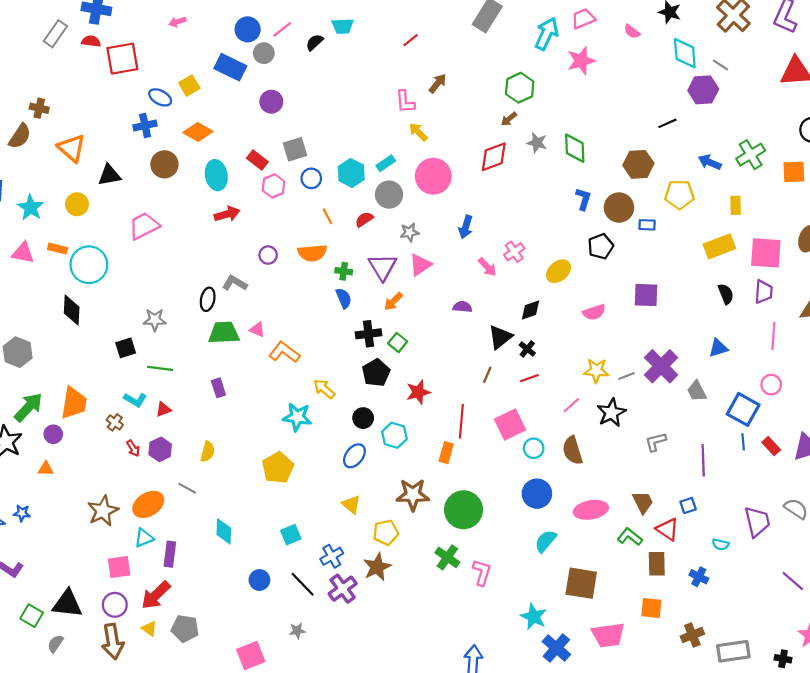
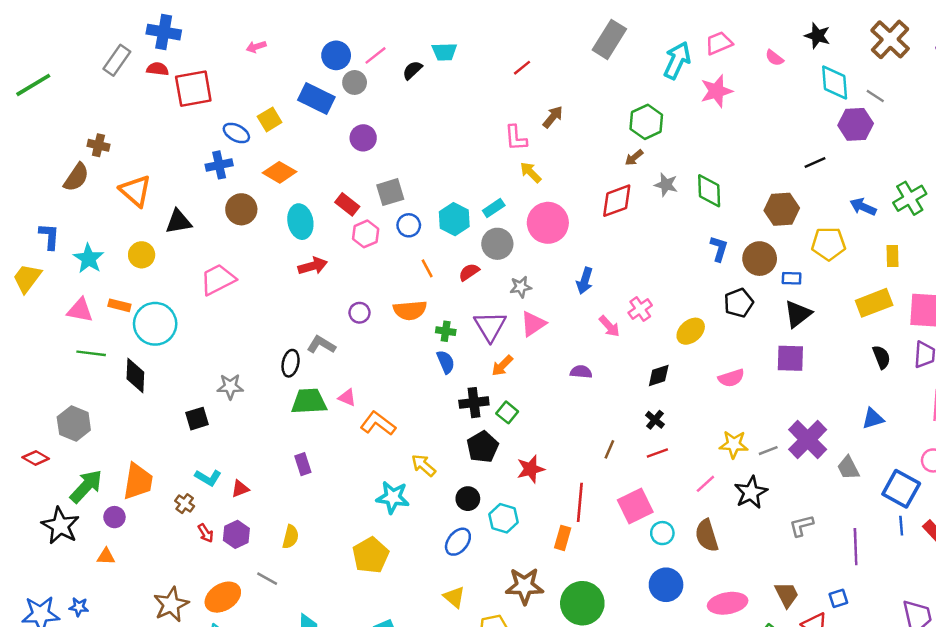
black triangle: (500, 337) -> (798, 314), moved
green line: (160, 368) -> (91, 353), moved

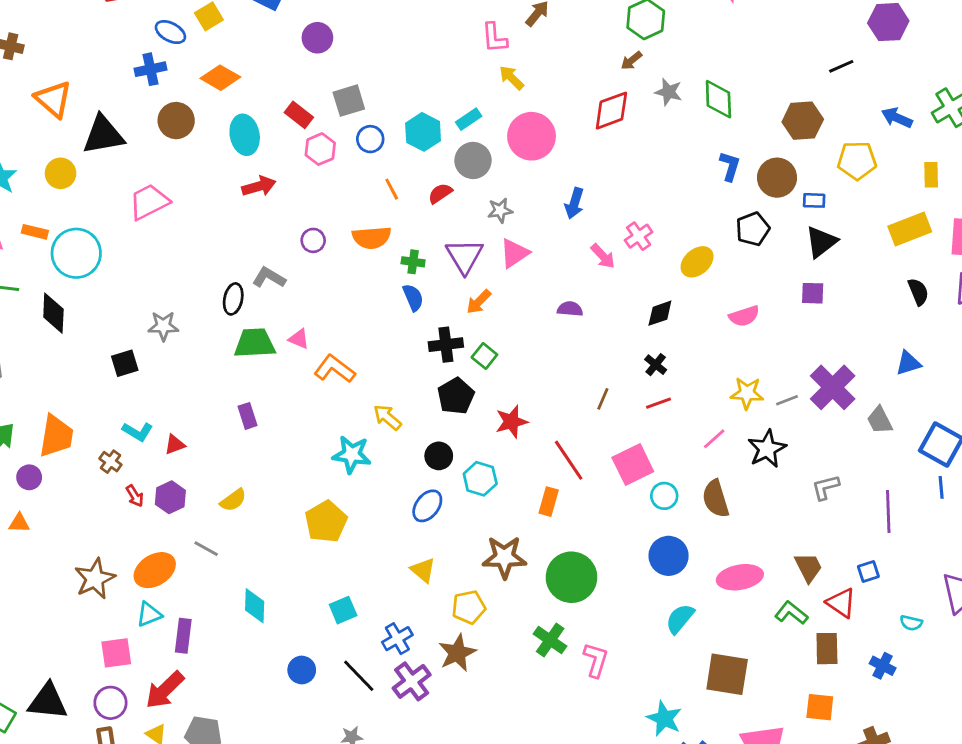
black triangle: (179, 222) -> (103, 135), size x1.4
purple square: (790, 358) -> (813, 293), size x0.7
red line: (580, 502) -> (569, 460), turned -39
yellow semicircle: (291, 537) -> (233, 500), turned 40

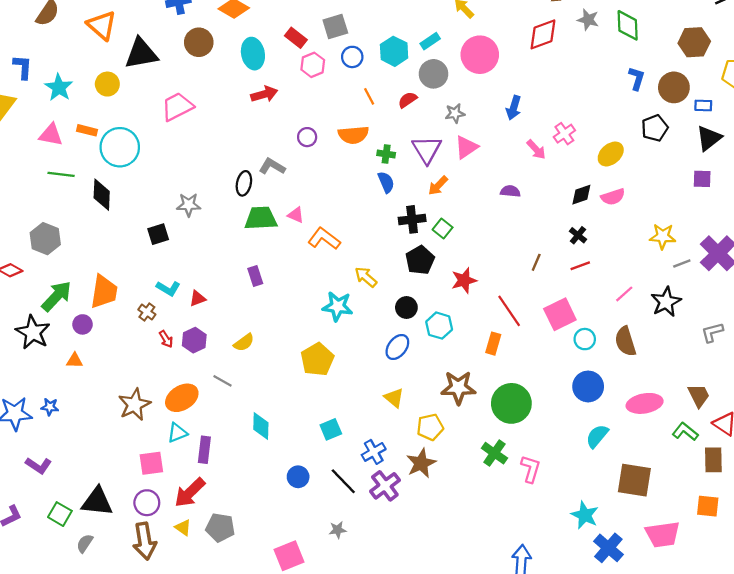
pink semicircle: (744, 316) -> (613, 197), moved
yellow star: (747, 393) -> (663, 236), moved

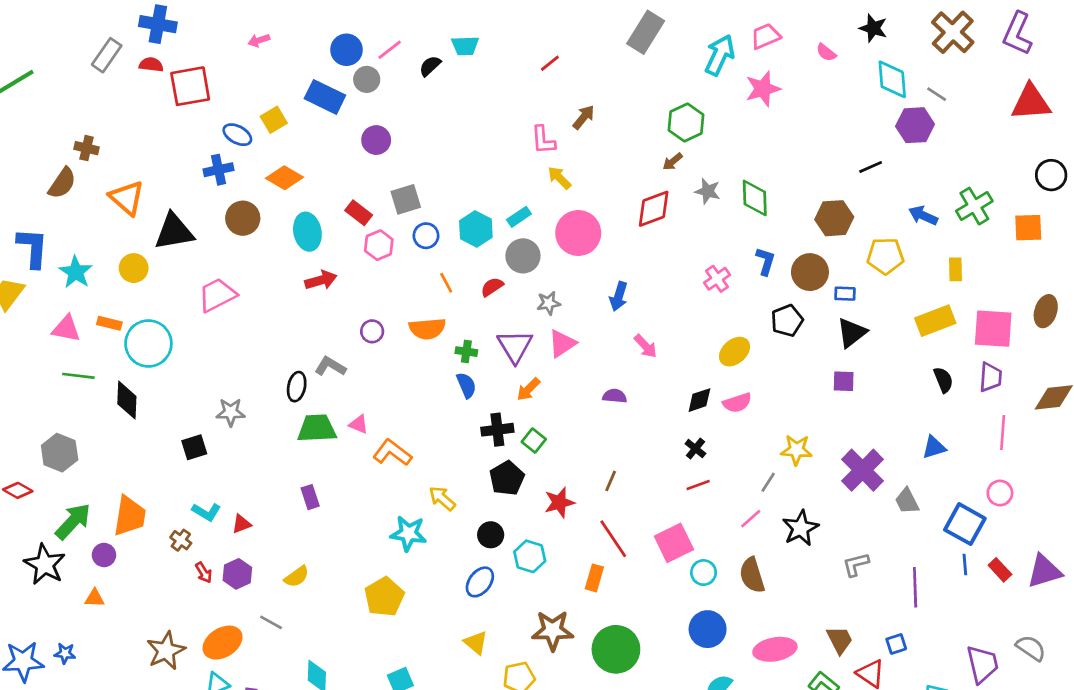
blue L-shape: (23, 67) -> (33, 248), size x1.4
pink cross: (564, 134) -> (717, 279), moved
brown line: (536, 262) -> (611, 481), moved
gray line: (682, 263) -> (768, 482), moved, turned -36

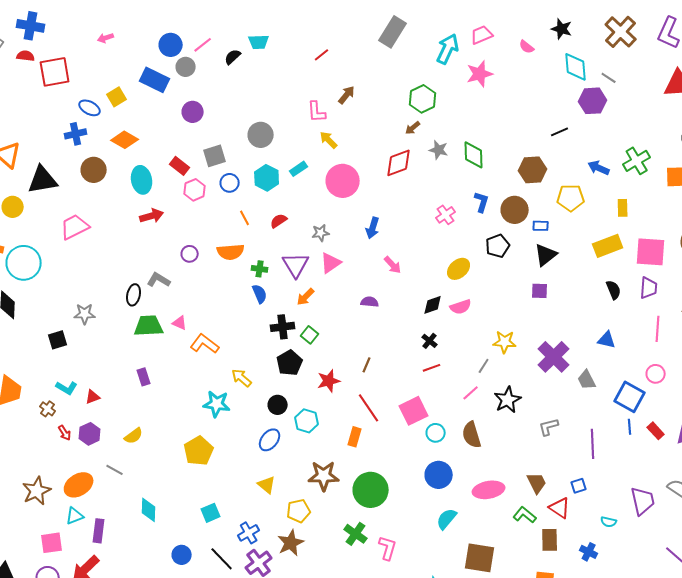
gray circle: (523, 256) -> (261, 135), moved
blue triangle: (934, 447) -> (607, 340), turned 30

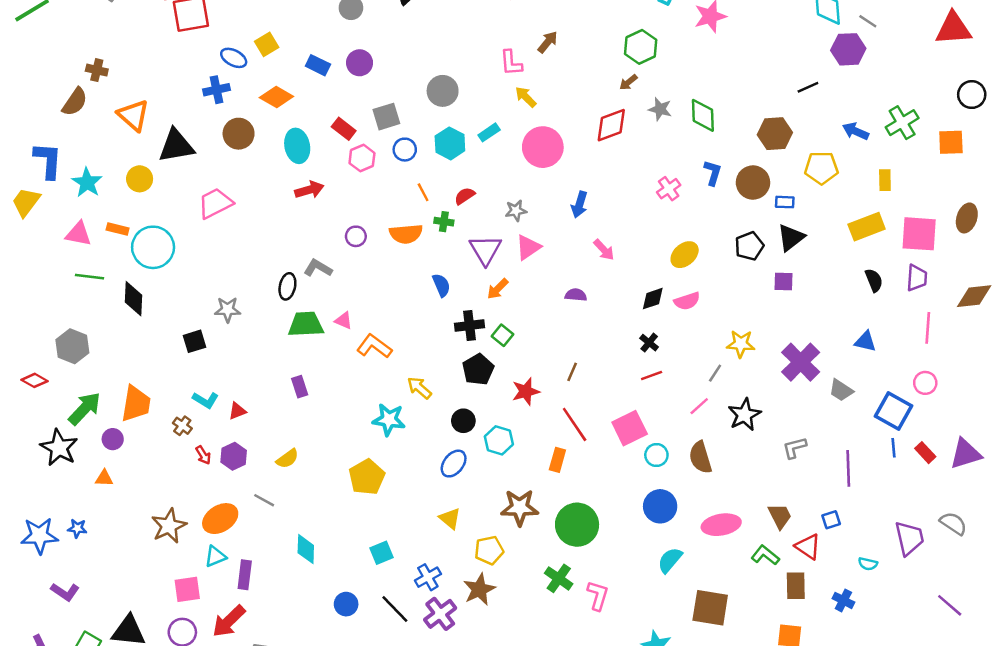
blue rectangle: (155, 80) -> (318, 65), moved, size x0.7
black pentagon: (498, 246) -> (749, 246), moved
green cross: (260, 269) -> (444, 222), moved
gray trapezoid: (587, 380) -> (841, 390), turned -30

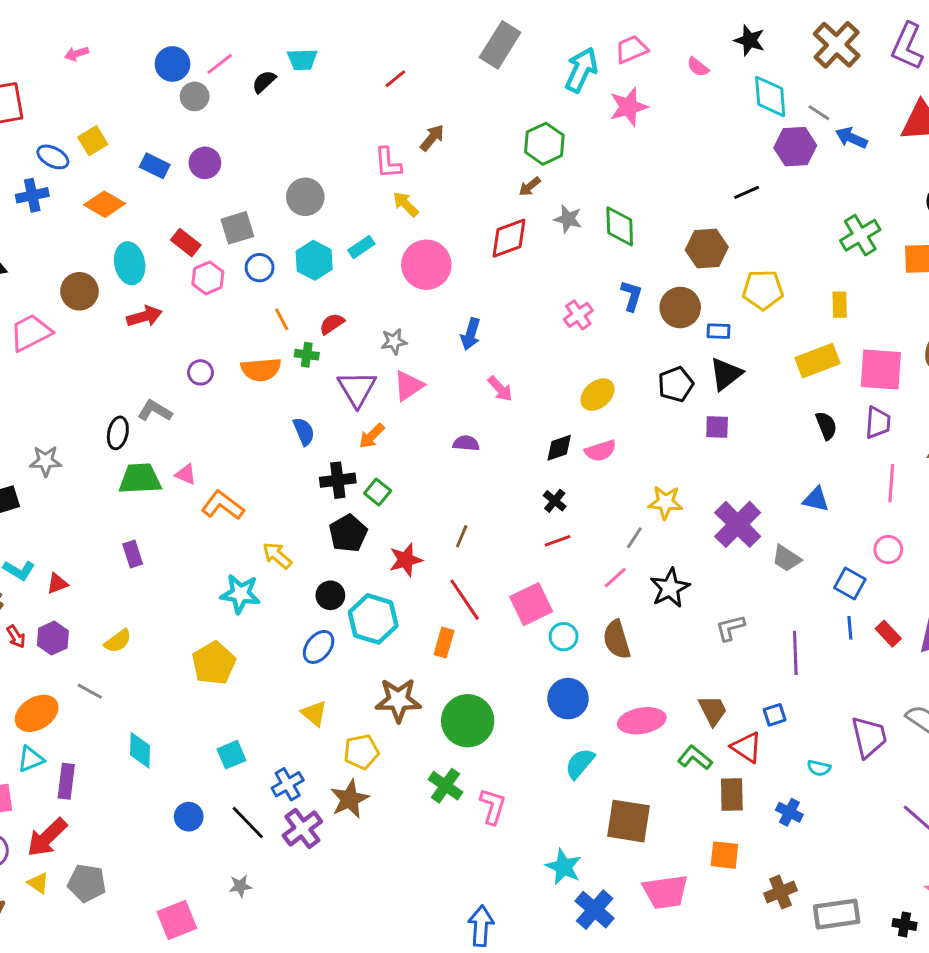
blue arrow: (856, 131) -> (851, 138), moved
brown circle: (239, 134) -> (79, 291), moved
blue square: (893, 411) -> (850, 583), size x0.7
cyan hexagon: (499, 440) -> (373, 619), size x1.4

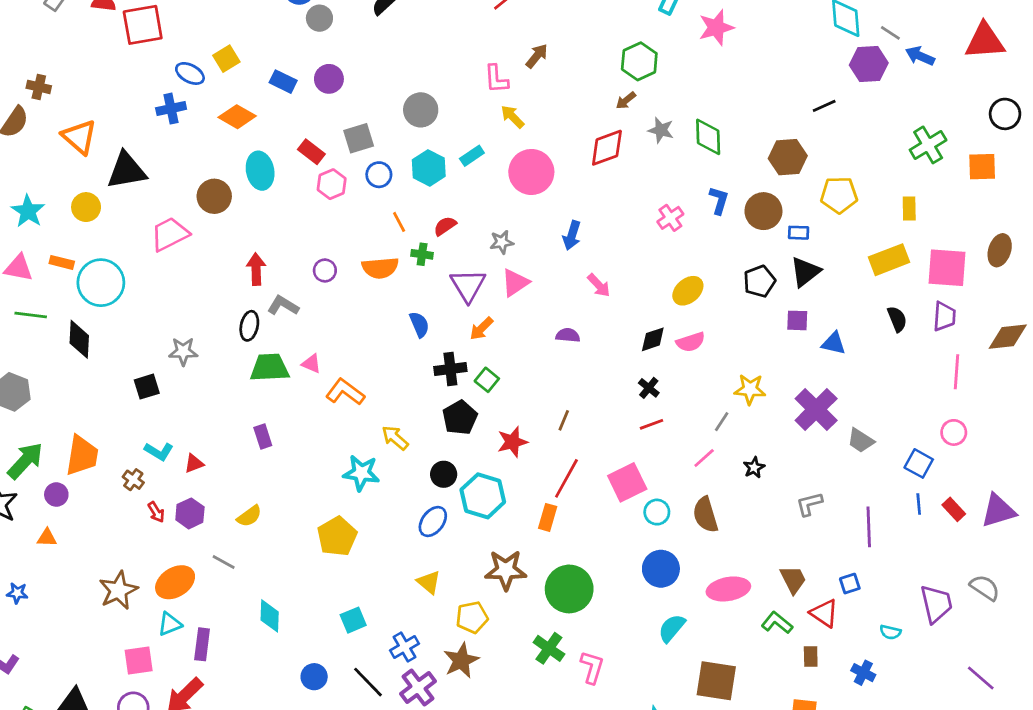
red arrow: (144, 316) -> (256, 269), moved, turned -76
blue triangle: (816, 499) -> (834, 343), moved
black star: (670, 588) -> (754, 468), size x0.6
red line: (465, 600) -> (566, 478), turned 63
brown rectangle: (732, 795) -> (811, 656), size x0.7

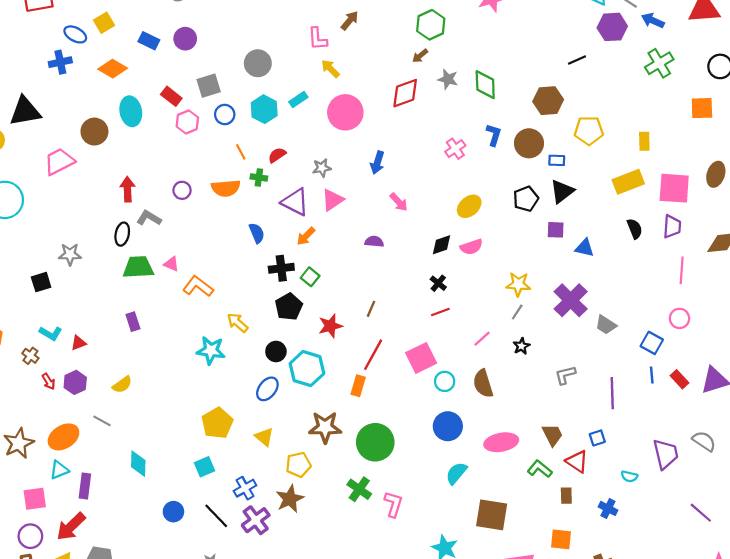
green cross: (928, 145) -> (659, 63), moved
purple triangle: (468, 285) -> (295, 202), turned -32
gray line: (722, 422) -> (517, 312), moved
yellow pentagon: (337, 536) -> (217, 423), moved

